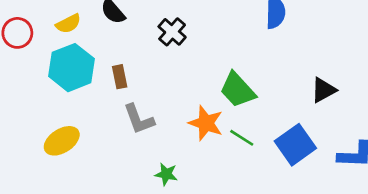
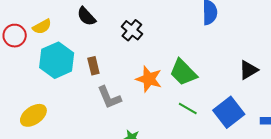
yellow semicircle: (68, 24) -> (42, 27), moved
orange star: (206, 123) -> (149, 79), moved
yellow ellipse: (62, 141) -> (33, 115), moved

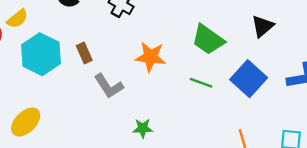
green trapezoid: (183, 72) -> (208, 40), moved

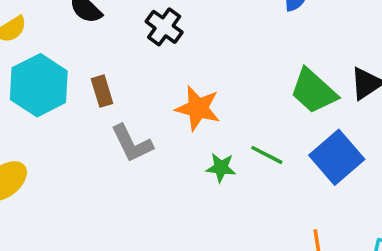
green trapezoid: (208, 40) -> (314, 91), moved
green star: (143, 128) -> (221, 168), moved

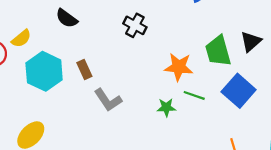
black cross: (164, 27) -> (135, 25), moved
green trapezoid: (314, 91) -> (218, 51), turned 40
orange star: (198, 108) -> (179, 67), moved

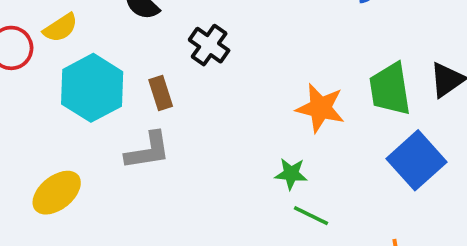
black cross: (135, 25) -> (209, 45), moved
green line: (194, 95) -> (311, 216), moved
gray L-shape: (108, 100) -> (148, 151), moved, turned -72

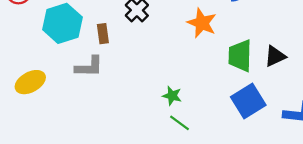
orange star: (320, 108) -> (202, 23), moved

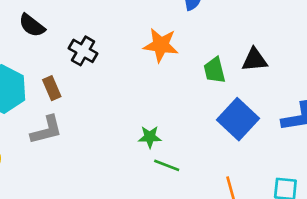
green trapezoid: (240, 56) -> (215, 70), size x0.7
black triangle: (275, 56) -> (254, 60), turned 35

